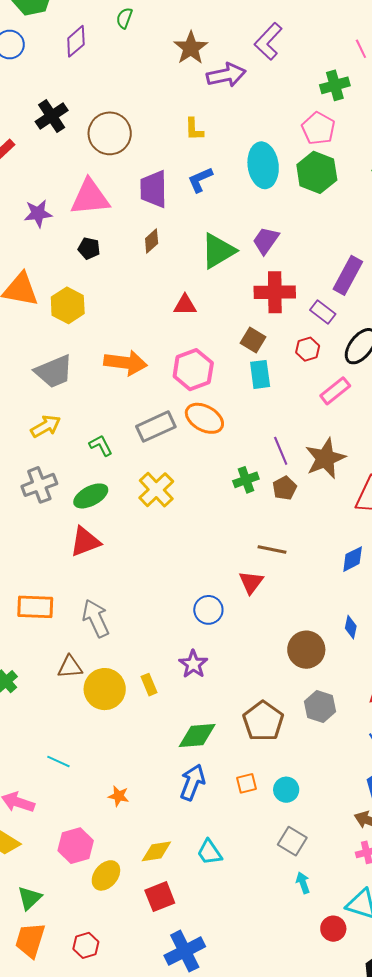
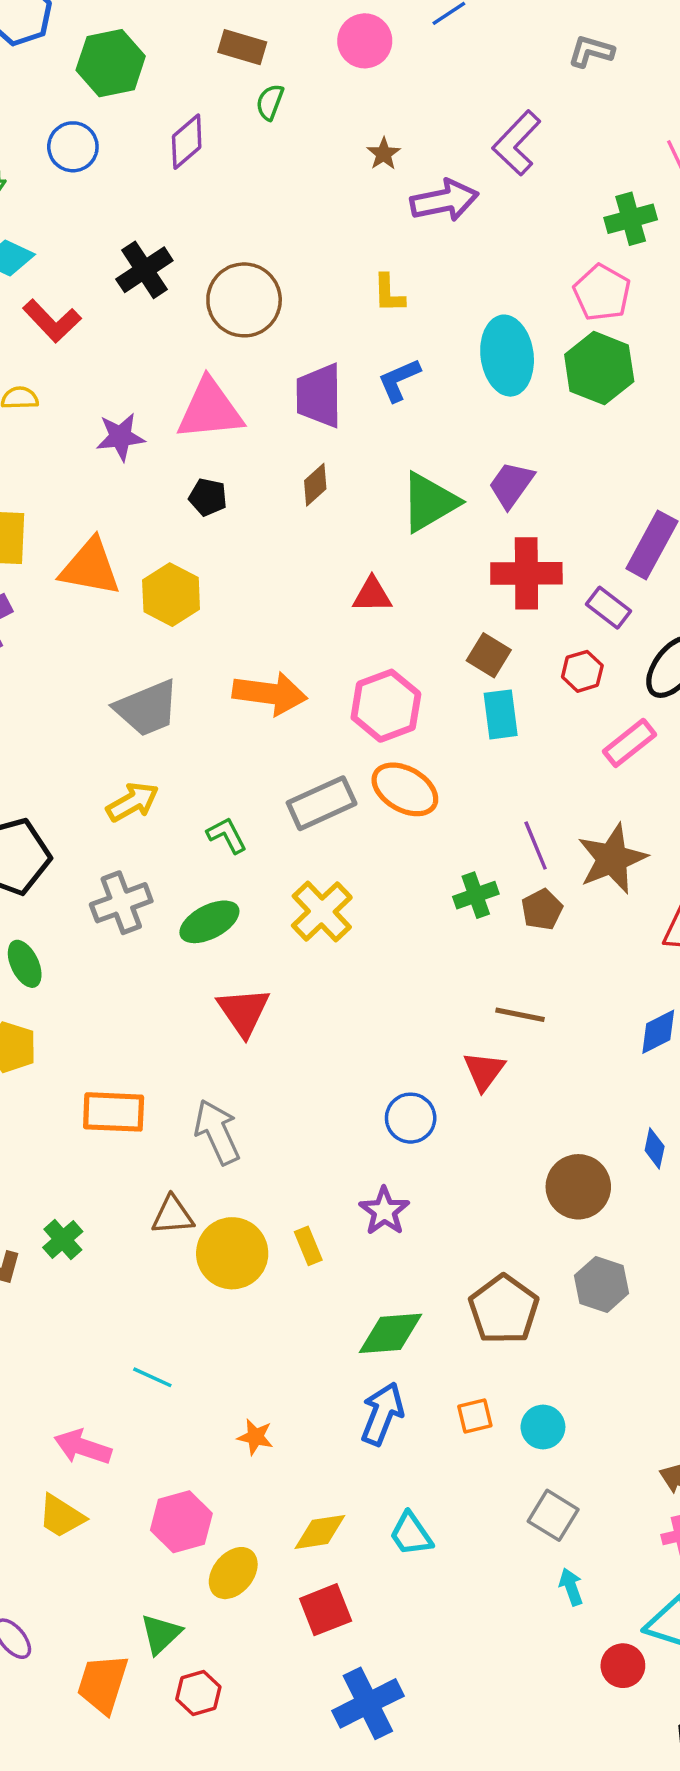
brown star: (191, 48) -> (384, 154), size x0.6
red triangle: (85, 542) -> (243, 1012), moved, turned -44
green triangle: (30, 898) -> (161, 1634), moved

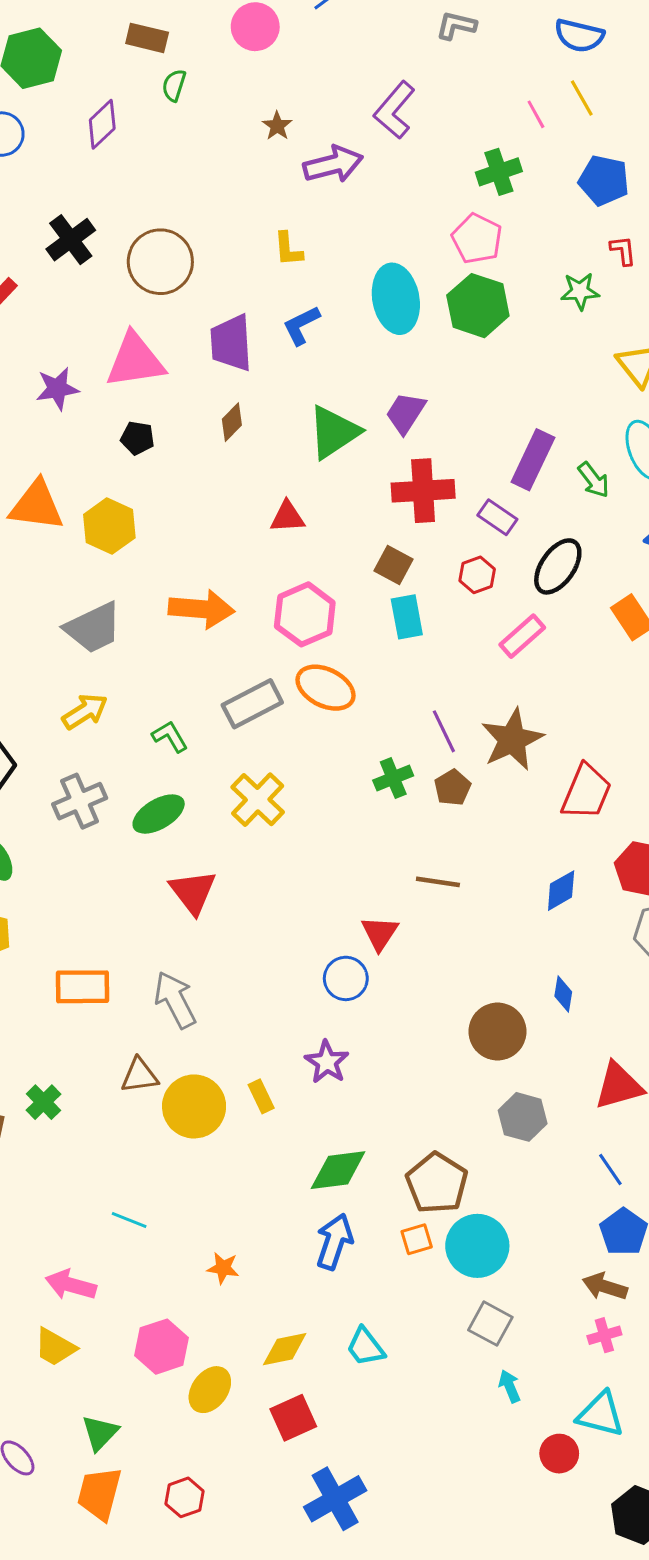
red triangle: (484, 1071) -> (380, 933), moved
brown pentagon: (504, 1309) -> (437, 1183), moved
cyan circle: (543, 1427) -> (477, 1246), size x1.6
green triangle: (161, 1634) -> (100, 1433), moved

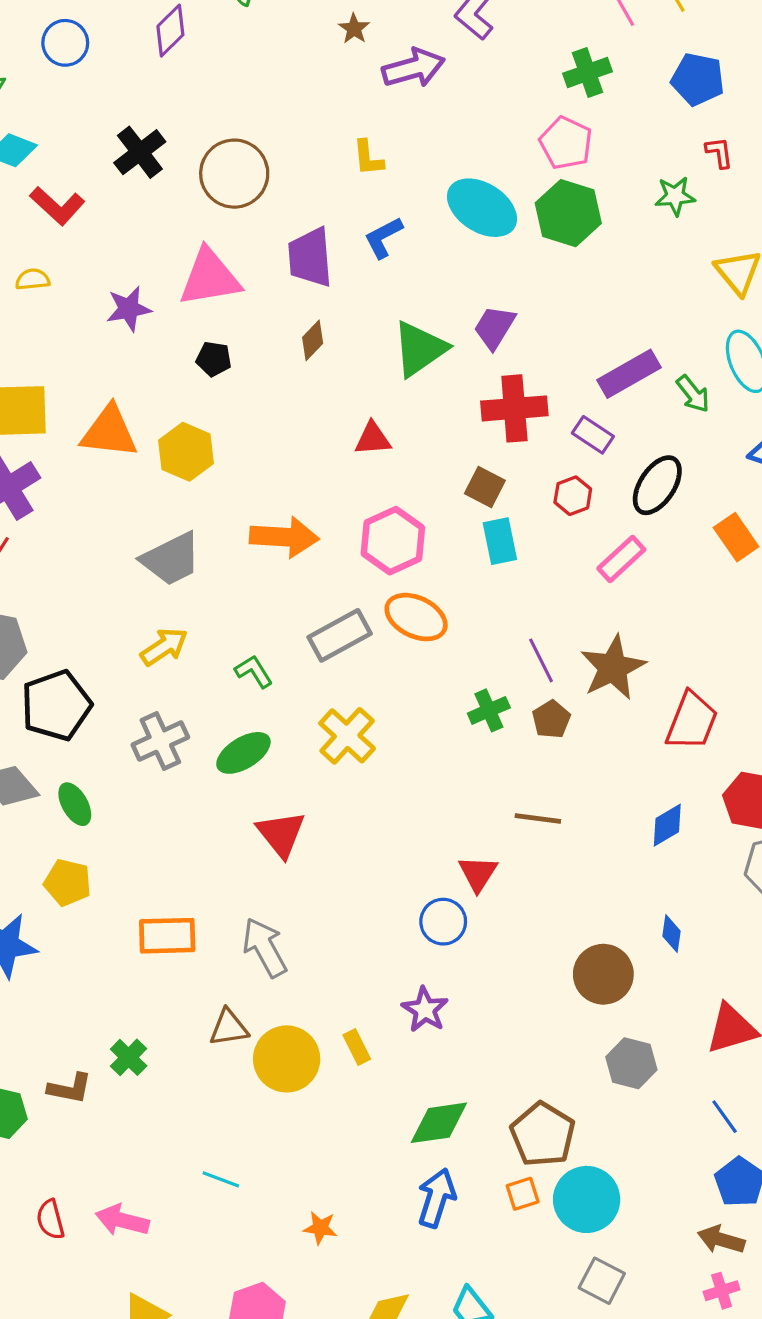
cyan ellipse: (396, 299) -> (482, 208), turned -46
purple rectangle: (533, 460) -> (629, 374), turned 36
pink arrow: (71, 1285) -> (122, 1220), moved

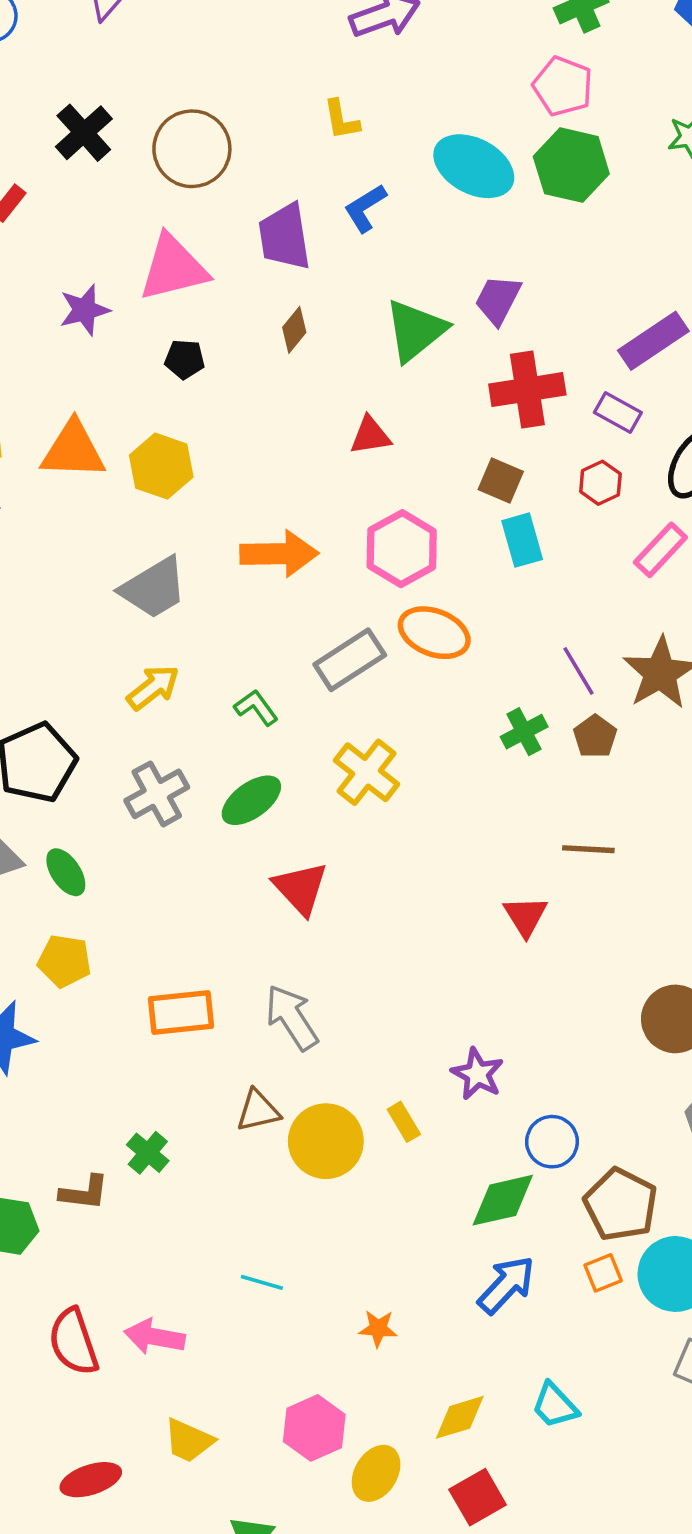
blue circle: (443, 922) -> (552, 1142), moved
blue arrow: (436, 1198) -> (506, 1285), turned 30
red semicircle: (50, 1219) -> (74, 1342), size x1.5

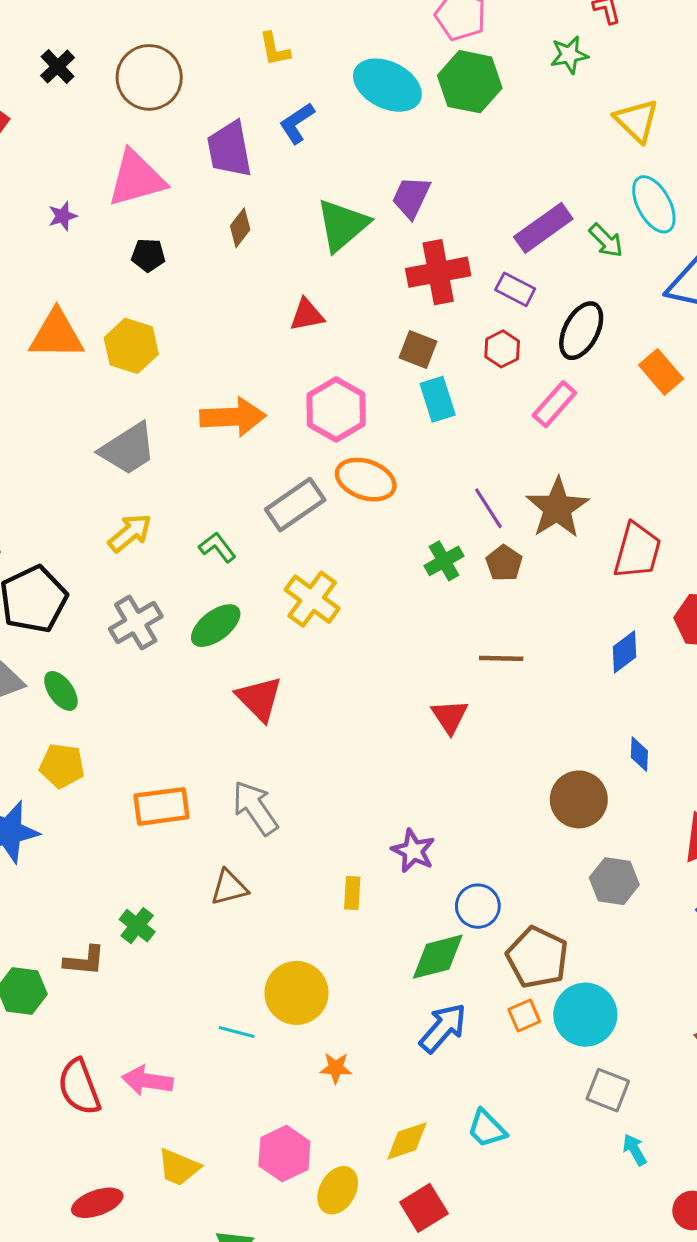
black cross: (84, 133) -> (58, 67), size x0.7
purple star: (85, 310) -> (63, 216), size x0.7
yellow rectangle: (404, 1122) -> (352, 893), turned 36
yellow circle: (326, 1141) -> (296, 993), moved

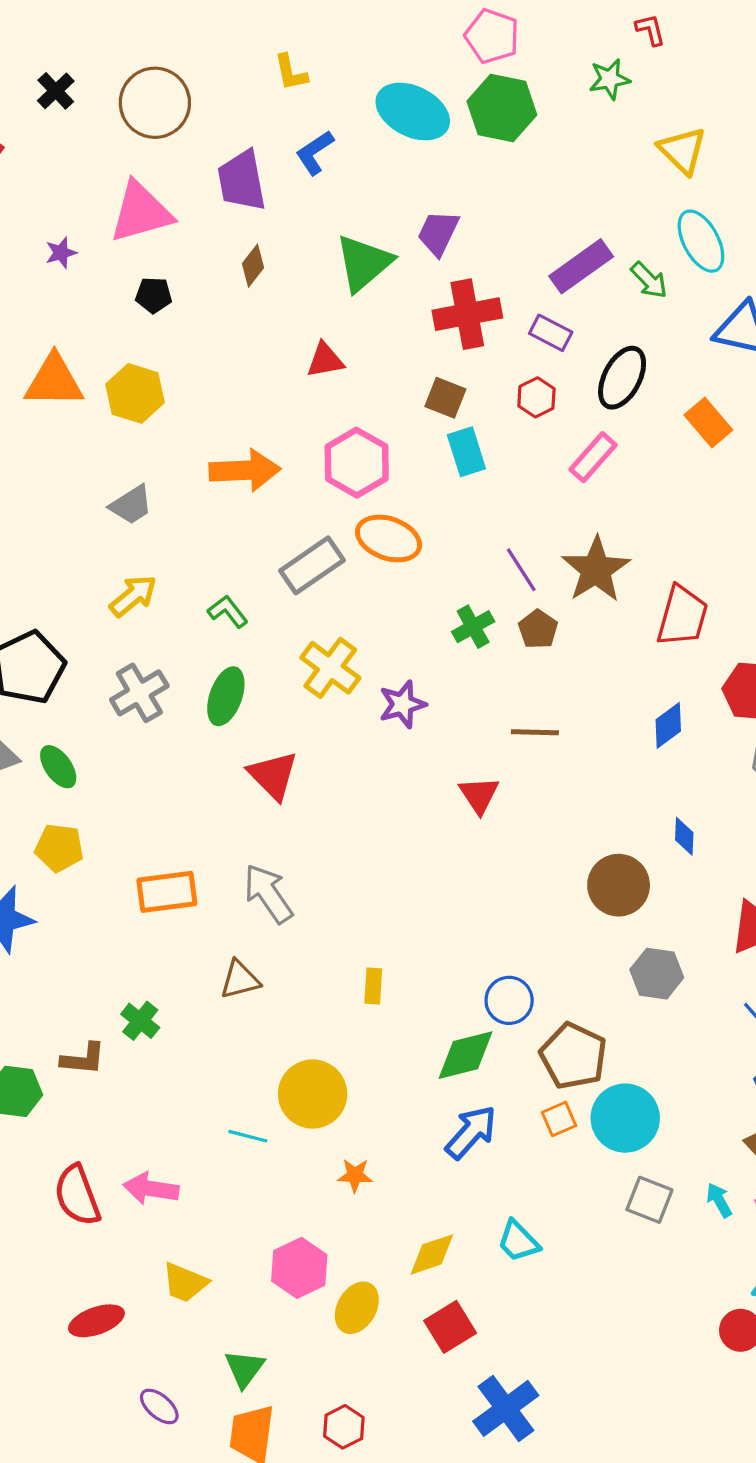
gray trapezoid: (128, 449) -> (131, 505), size x0.7
green ellipse: (216, 626) -> (226, 696), turned -33
purple star: (413, 851) -> (402, 704), moved, turned 30
cyan arrow: (635, 1150) -> (719, 1200), moved

